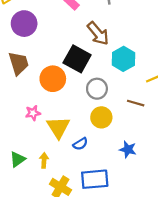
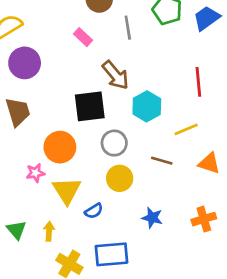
black square: (77, 59) -> (90, 106), turned -36
orange circle: (53, 79) -> (60, 147), moved
green triangle: (17, 159) -> (16, 230), turned -35

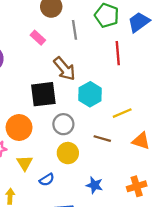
red line: (198, 82) -> (118, 53), moved
yellow triangle: (67, 191) -> (25, 163), size x0.7

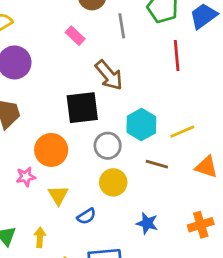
cyan hexagon: (90, 94) -> (141, 125), moved

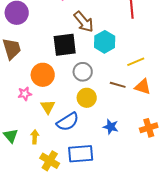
cyan hexagon: (141, 125) -> (105, 42), moved
orange triangle: (206, 167) -> (143, 87), moved
blue semicircle: (86, 216) -> (68, 122), size x1.6

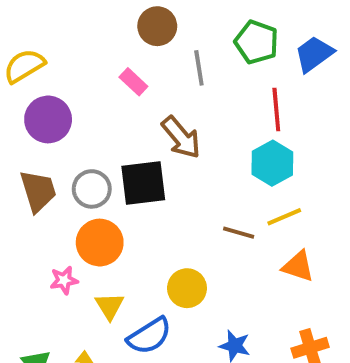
cyan hexagon: (105, 42) -> (272, 163), moved
gray circle: (83, 72) -> (92, 189), moved
brown line: (118, 85) -> (239, 233), moved

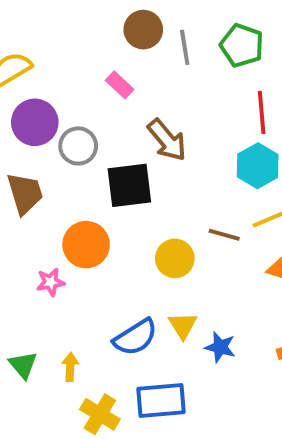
gray line: (199, 68) -> (185, 47), moved
gray circle: (92, 189) -> (78, 146), moved
yellow circle: (187, 288) -> (175, 258), moved
yellow triangle: (110, 306) -> (183, 325), moved

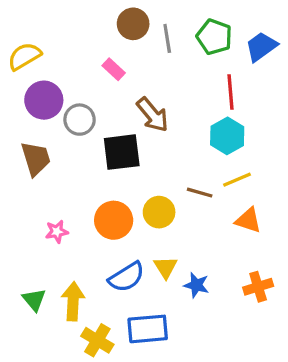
orange circle: (86, 245) -> (114, 220), moved
yellow arrow: (70, 367) -> (73, 301), size x1.6

